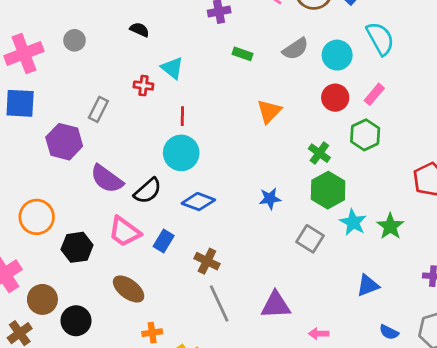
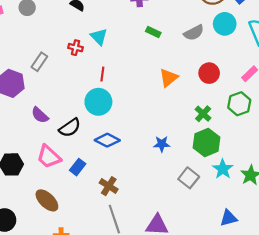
cyan circle: (337, 55) -> (225, 24), moved
red circle: (335, 98) -> (209, 73), moved
purple semicircle: (107, 179) -> (40, 115), size x0.7

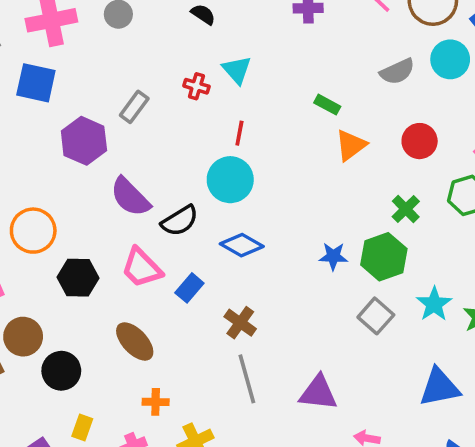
green rectangle: (153, 32) -> (327, 105), moved
purple semicircle: (40, 115) -> (130, 197), size x1.4
green hexagon: (207, 142) -> (384, 257), moved
blue triangle: (229, 218) -> (439, 387), size x1.4

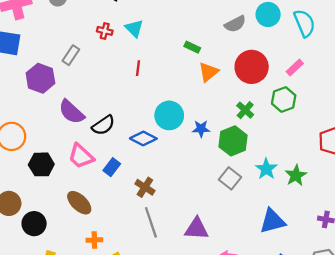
red cross: (196, 86) -> (105, 31), moved
red circle: (420, 141) -> (252, 67), size x1.5
cyan circle: (230, 180) -> (169, 115), moved
blue star: (333, 256) -> (201, 129), moved

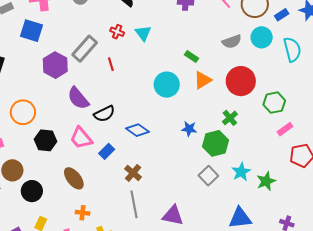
gray rectangle: (71, 55) -> (85, 49), size x1.5
red line: (138, 68) -> (111, 64), moved, turned -32
pink rectangle: (295, 68) -> (285, 129), moved
green hexagon: (284, 99) -> (274, 103), moved
cyan circle: (169, 115) -> (167, 85), moved

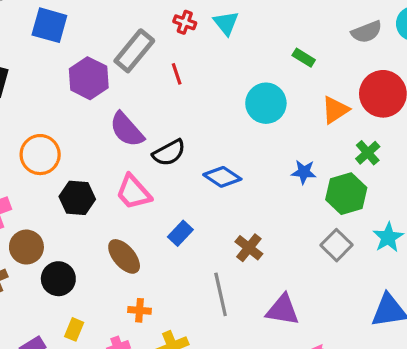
orange triangle: (203, 80) -> (335, 110), moved
blue rectangle: (107, 151) -> (180, 233), moved
brown cross: (133, 173) -> (249, 248), moved

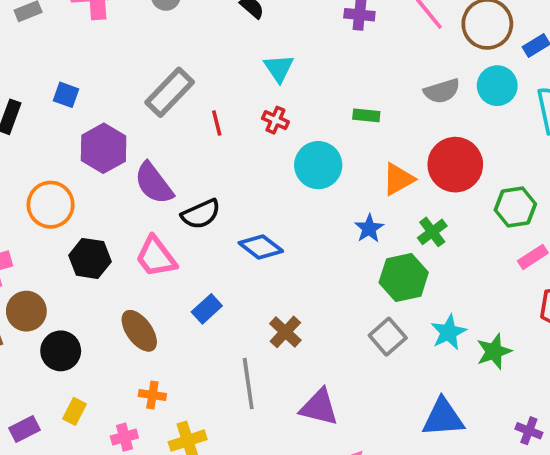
red cross: (185, 22) -> (275, 120), moved
blue square: (49, 25) -> (66, 95), moved, size x0.6
green rectangle: (304, 58) -> (366, 115), turned -30
purple hexagon: (89, 78) -> (104, 148), moved
blue star: (304, 172) -> (369, 228), moved, turned 30

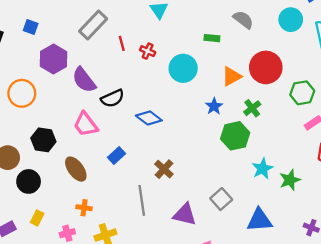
gray semicircle: (442, 91) -> (243, 20), moved, turned -125
red cross: (275, 120) -> (148, 51), moved
black hexagon: (90, 258) -> (43, 140), moved
gray square: (388, 337) -> (221, 199), moved

